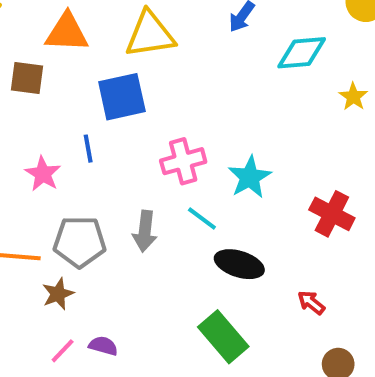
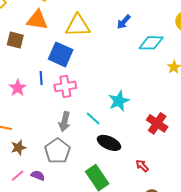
blue square: (122, 97) -> (61, 54), turned 30
pink cross: (183, 161) -> (65, 86), moved
gray pentagon: (80, 242) -> (57, 151), moved, turned 30

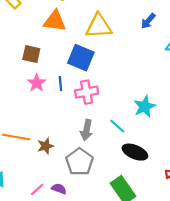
brown square: (15, 40) -> (31, 54), moved
pink star: (18, 88) -> (37, 83), moved
brown star: (18, 148) -> (45, 146), moved

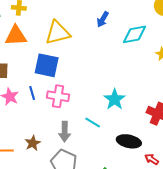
pink cross: (87, 92) -> (58, 96), turned 30
brown star: (45, 146) -> (33, 143), moved
black ellipse: (135, 152) -> (129, 141), moved

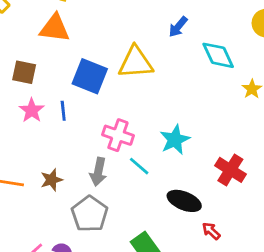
yellow triangle: (58, 33) -> (136, 62), moved
cyan diamond: (134, 34) -> (218, 55), turned 65
pink cross: (58, 96) -> (118, 135), moved

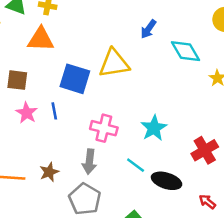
cyan line: (139, 166) -> (136, 165), moved
red cross: (230, 170) -> (205, 150), turned 32
red arrow: (211, 231) -> (207, 202), moved

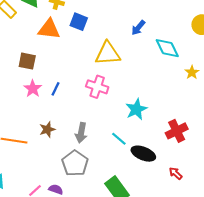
blue square: (75, 79) -> (79, 22), moved, size x0.7
blue line: (54, 111) -> (55, 89), turned 32
pink cross: (104, 128) -> (97, 87), moved
brown star: (49, 172) -> (47, 129), moved

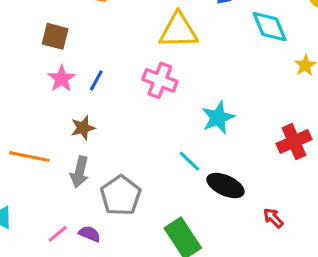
brown star: (47, 129) -> (83, 128), moved
red cross: (177, 131) -> (294, 142), moved
gray arrow: (81, 133) -> (80, 172), moved

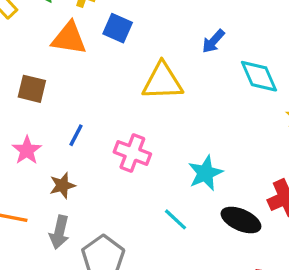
pink star: (62, 79) -> (27, 150), moved
pink cross: (160, 80) -> (132, 153), moved
black ellipse: (225, 185) -> (241, 220), moved

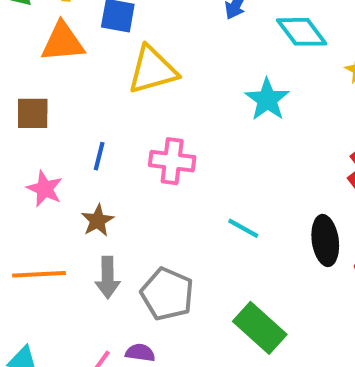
yellow triangle: (162, 81) -> (152, 70), moved
cyan star: (205, 173) -> (267, 100), moved
black ellipse: (241, 220) -> (325, 240), moved, turned 72

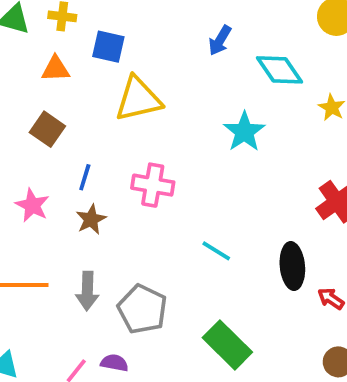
orange triangle: (63, 42) -> (56, 69), size x0.7
brown square: (33, 113) -> (47, 129), moved, turned 32
brown star: (98, 221) -> (91, 219), moved

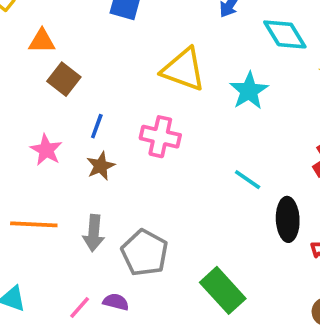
orange triangle: (56, 69) -> (42, 41), moved
yellow triangle: (138, 99) -> (184, 69), moved, turned 30
cyan line: (216, 251) -> (248, 180), moved

